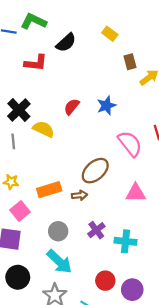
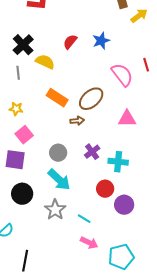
orange rectangle: (49, 190) -> (57, 98), moved, turned 50
red circle: (105, 281) -> (105, 189), moved

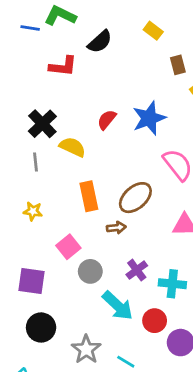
blue star: (101, 41) -> (149, 118), size x1.4
orange rectangle: (57, 98) -> (89, 196), turned 45
pink square: (24, 135) -> (68, 247), moved
cyan arrow: (59, 180) -> (118, 306), moved

